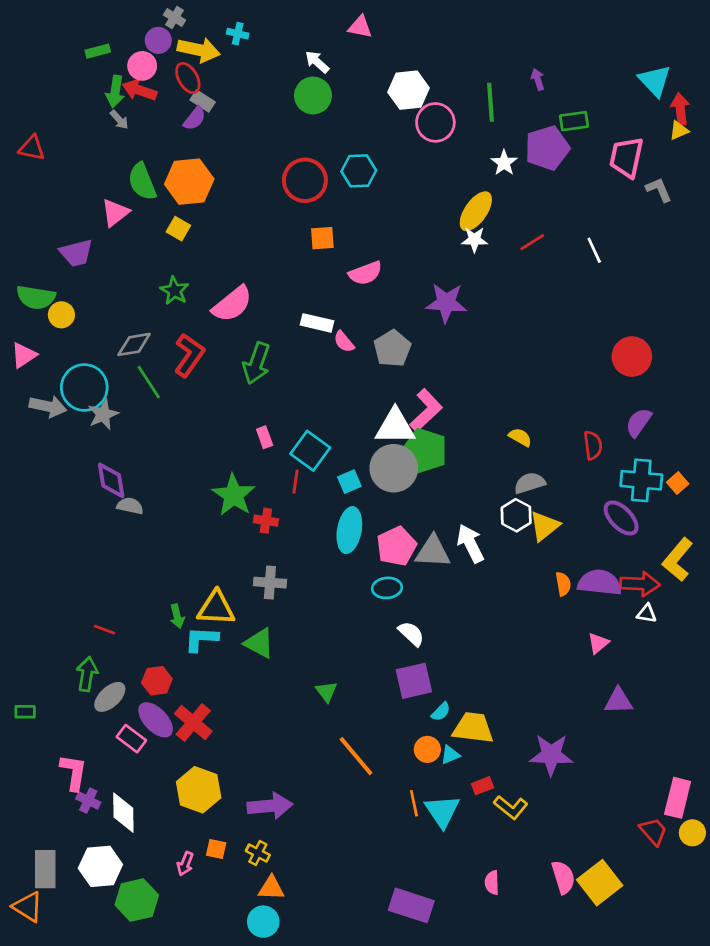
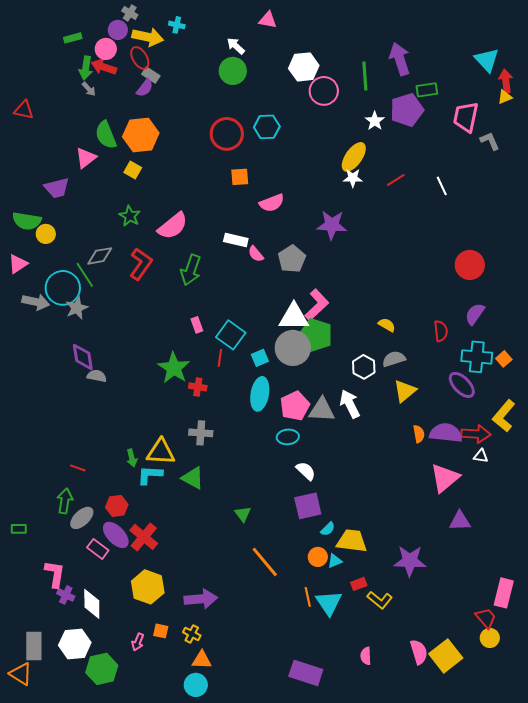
purple arrow: (538, 79) -> (400, 59), size x2.0
green line: (149, 382) -> (85, 275), moved
white hexagon: (516, 515) -> (364, 367), moved
pink triangle: (598, 643) -> (445, 478), size x1.8
yellow circle: (692, 833) -> (490, 638), moved

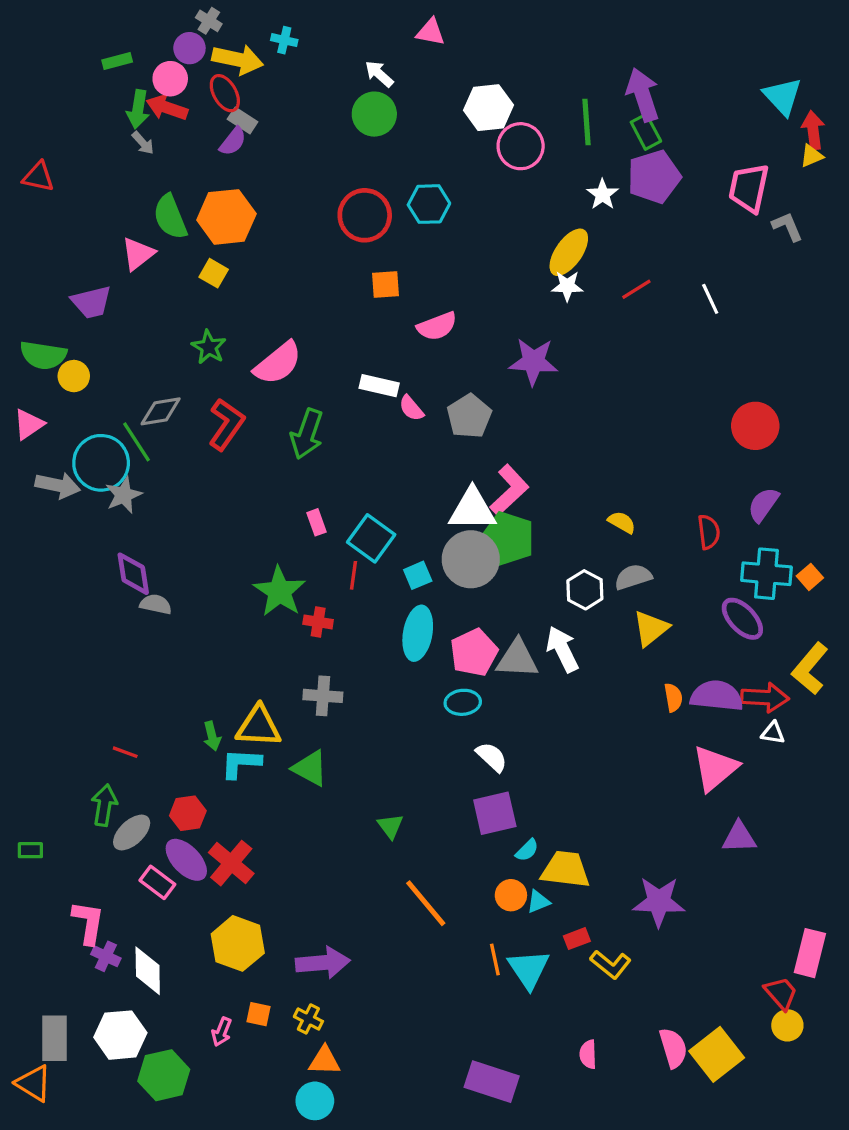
green rectangle: (427, 90) -> (646, 132), moved, turned 70

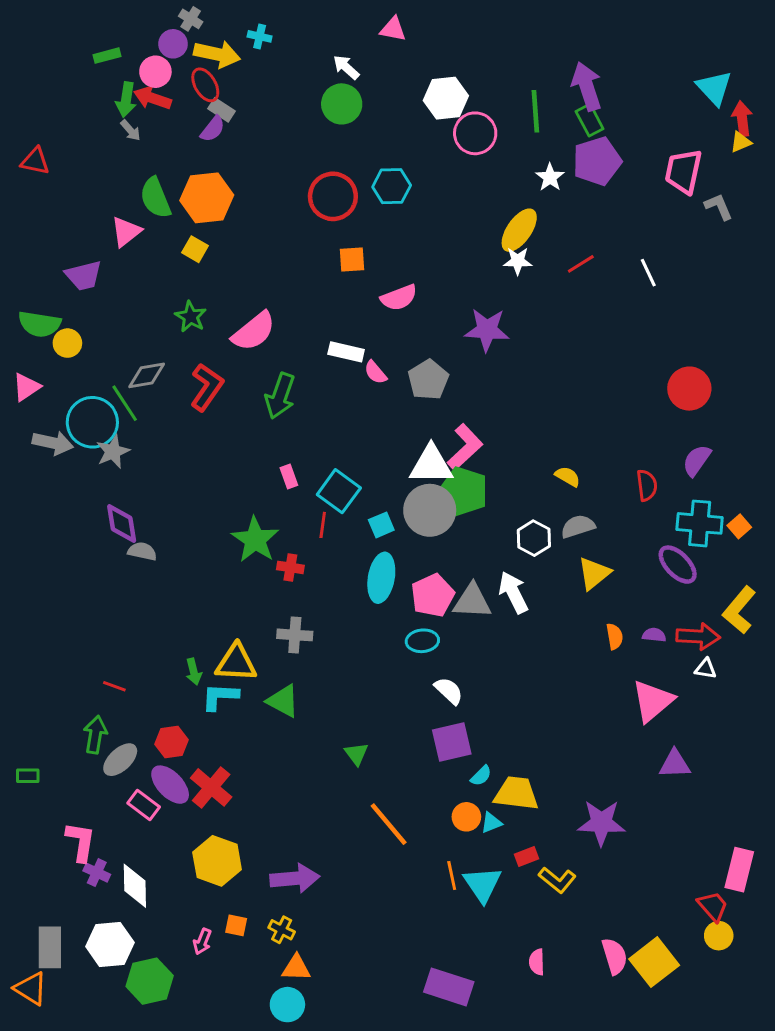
purple semicircle: (717, 696) -> (654, 635), size x0.5

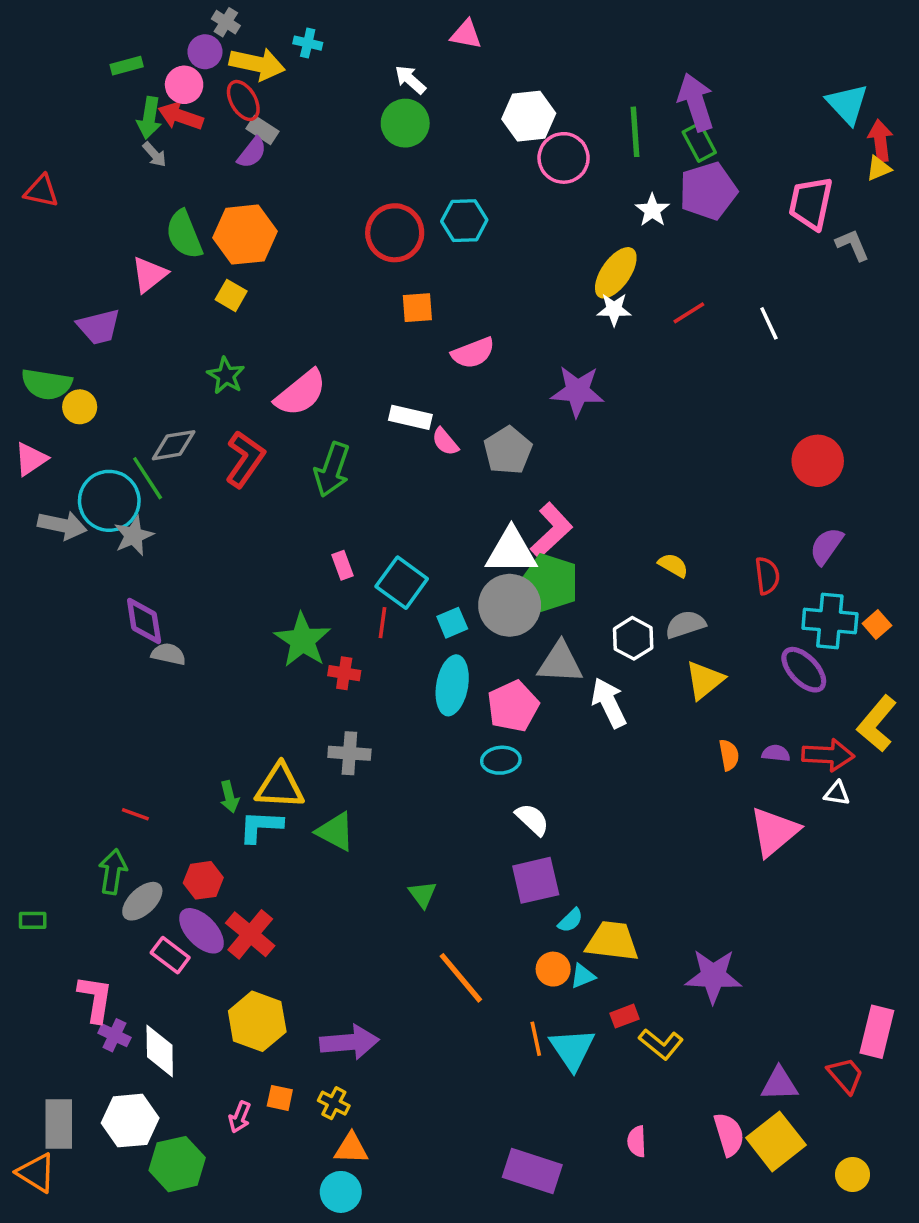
gray triangle: (472, 601) -> (560, 663), moved
purple triangle: (675, 764) -> (779, 1084), moved
yellow circle: (719, 936) -> (853, 1174), moved

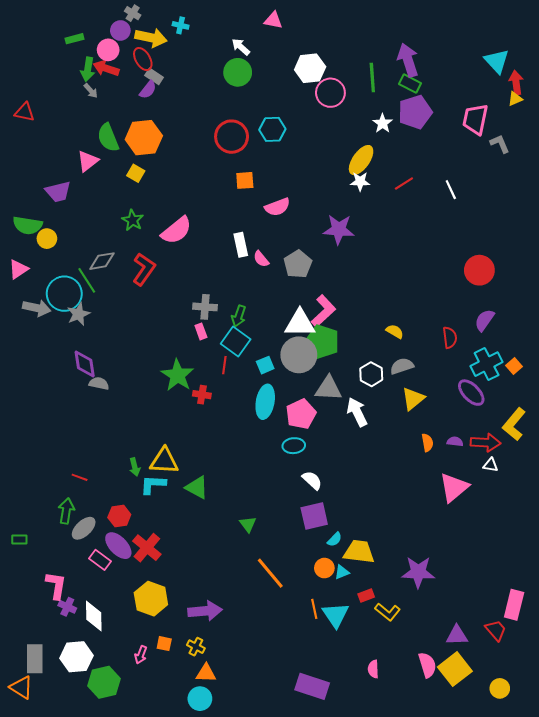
green rectangle: (699, 142) -> (410, 84), turned -35
white rectangle: (410, 417) -> (241, 245), turned 65
green arrow: (332, 470) -> (239, 316), moved, size x0.7
cyan cross: (830, 621) -> (487, 364), turned -32
gray cross: (349, 753) -> (205, 307), moved

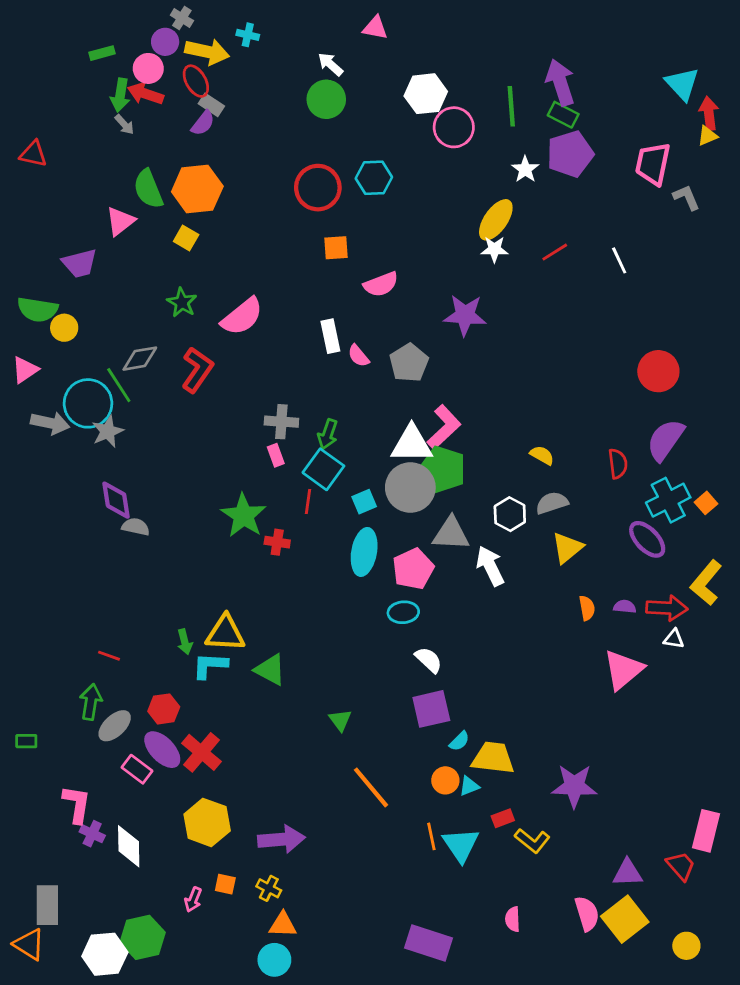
purple semicircle: (484, 320) -> (665, 440), size x1.4
white hexagon: (76, 657) -> (105, 954), moved

